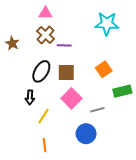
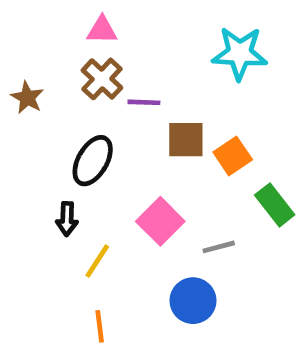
brown square: (66, 72) -> (186, 140), moved
green rectangle: (122, 91) -> (275, 205), turned 66

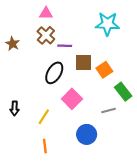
black ellipse: (93, 161) -> (54, 73), moved
black arrow: (67, 219) -> (15, 108), moved
gray line: (219, 247) -> (109, 110), moved

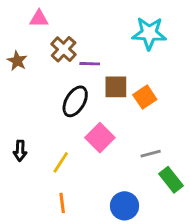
pink triangle: (46, 13) -> (39, 19), moved
green rectangle: (123, 92) -> (171, 180), moved
blue circle: (87, 134) -> (125, 206), moved

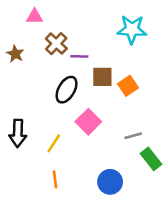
black arrow: (20, 151) -> (18, 133), size x1.5

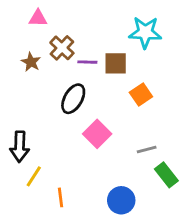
brown star: (15, 54) -> (31, 62), moved
brown square: (102, 77) -> (116, 63), moved
yellow line: (54, 143) -> (34, 176), moved

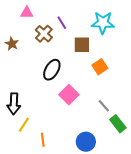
brown star: (31, 62) -> (12, 44), moved
purple line: (87, 62) -> (62, 23), moved, turned 56
gray line: (147, 149) -> (104, 106), turned 64

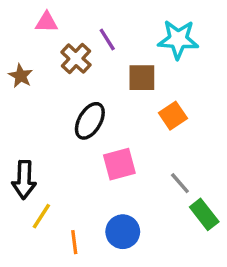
pink square: (69, 95) -> (119, 164), turned 30
blue circle: (86, 142) -> (123, 232), moved

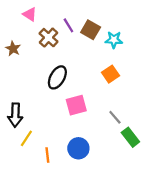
pink triangle: (47, 22) -> (30, 14), turned 32
cyan star: (178, 39) -> (114, 40), moved, size x0.7
brown square: (142, 78) -> (91, 30), moved, turned 30

